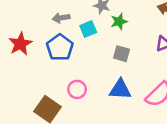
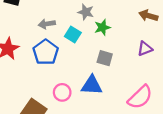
cyan square: (88, 29) -> (73, 35), turned -35
blue triangle: (120, 89) -> (92, 85), moved

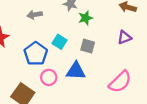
cyan square: (73, 35) -> (60, 42), moved
blue pentagon: (46, 52) -> (36, 54), moved

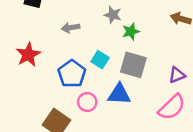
purple triangle: (124, 37) -> (177, 75), moved
gray square: (88, 46) -> (133, 65), size x1.5

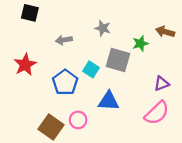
green star: (131, 31) -> (140, 43), moved
gray square: (133, 65) -> (118, 60), moved
pink circle: (87, 102) -> (78, 120), moved

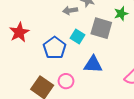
gray arrow: (64, 40) -> (70, 10), moved

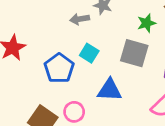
gray square: (101, 28) -> (134, 53), moved

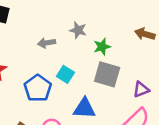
gray arrow: (80, 19) -> (47, 43), moved
green star: (147, 23) -> (102, 47), moved

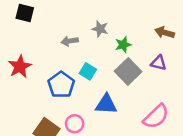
gray square: (107, 74) -> (128, 71), turned 30
purple triangle: (141, 89) -> (158, 63), moved, turned 35

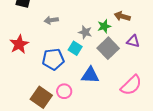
gray star: (100, 29) -> (85, 32), moved
brown arrow: (165, 32) -> (122, 16), moved
gray arrow: (70, 41) -> (51, 20), moved
blue pentagon: (61, 85) -> (53, 59), turned 30

